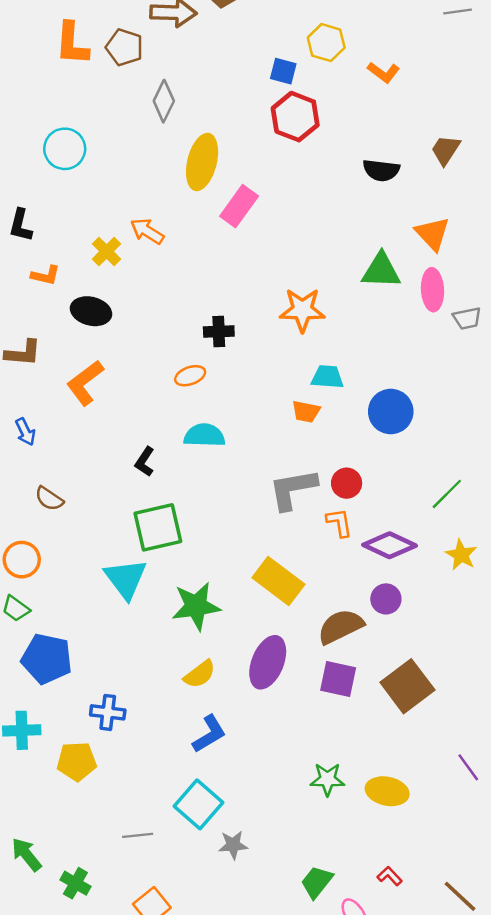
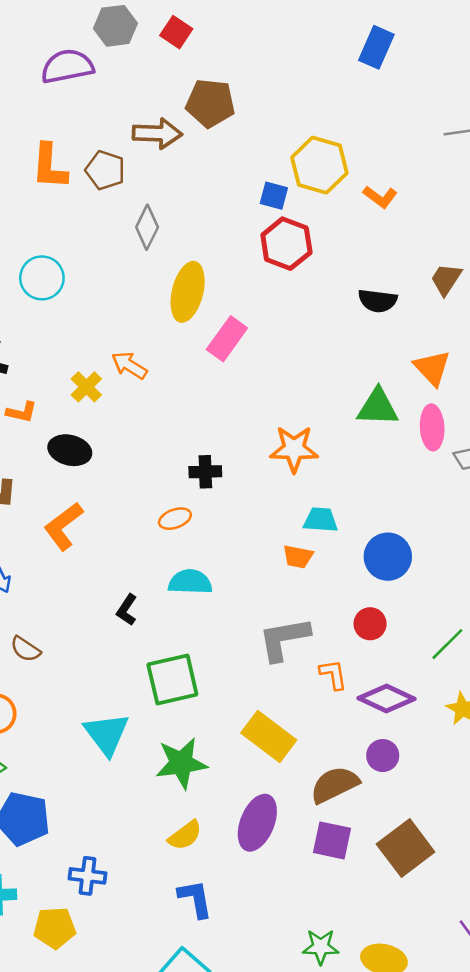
yellow hexagon: (326, 43) -> (319, 165), size x1.4
red circle: (347, 483) -> (370, 624), moved
green square: (158, 527) -> (172, 680), moved
blue L-shape: (209, 734) -> (195, 899), turned -69

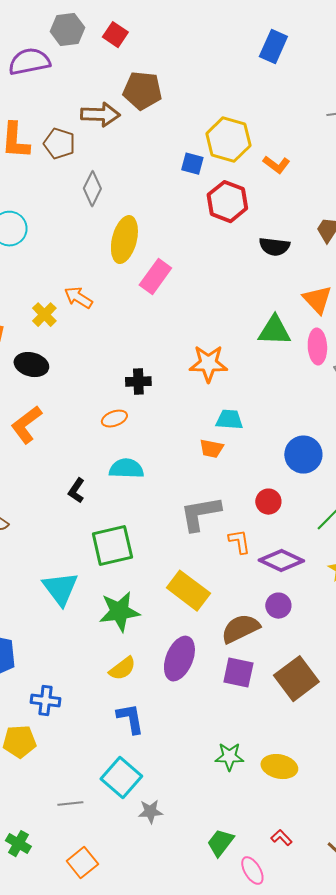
red hexagon: (286, 244) -> (227, 202), moved
blue circle: (388, 557) -> (303, 455), moved

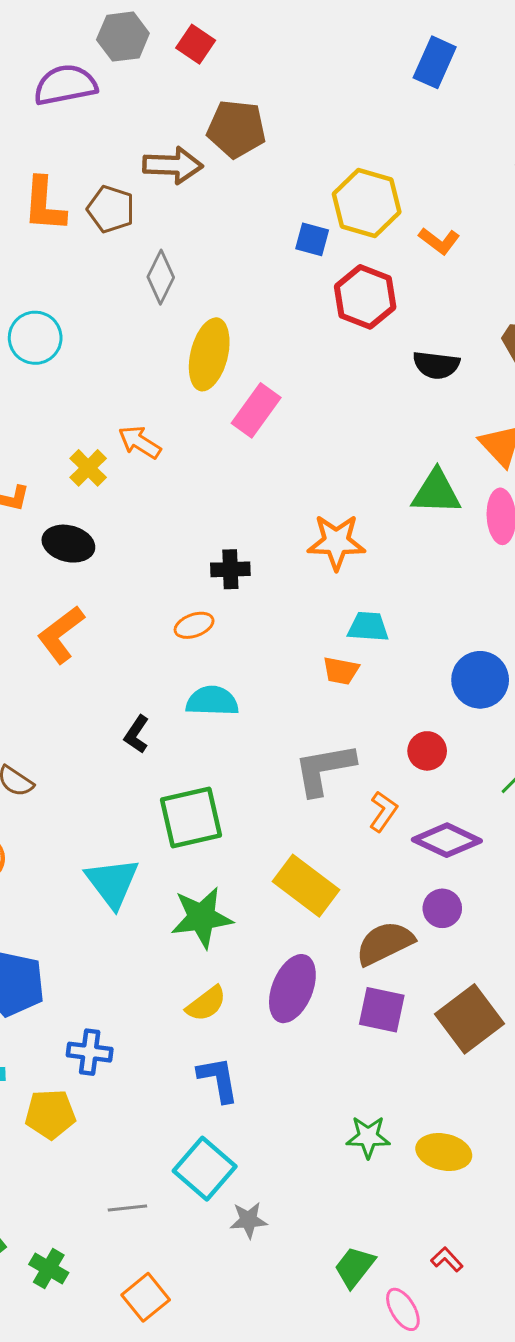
orange L-shape: (239, 542) -> (383, 811), turned 44

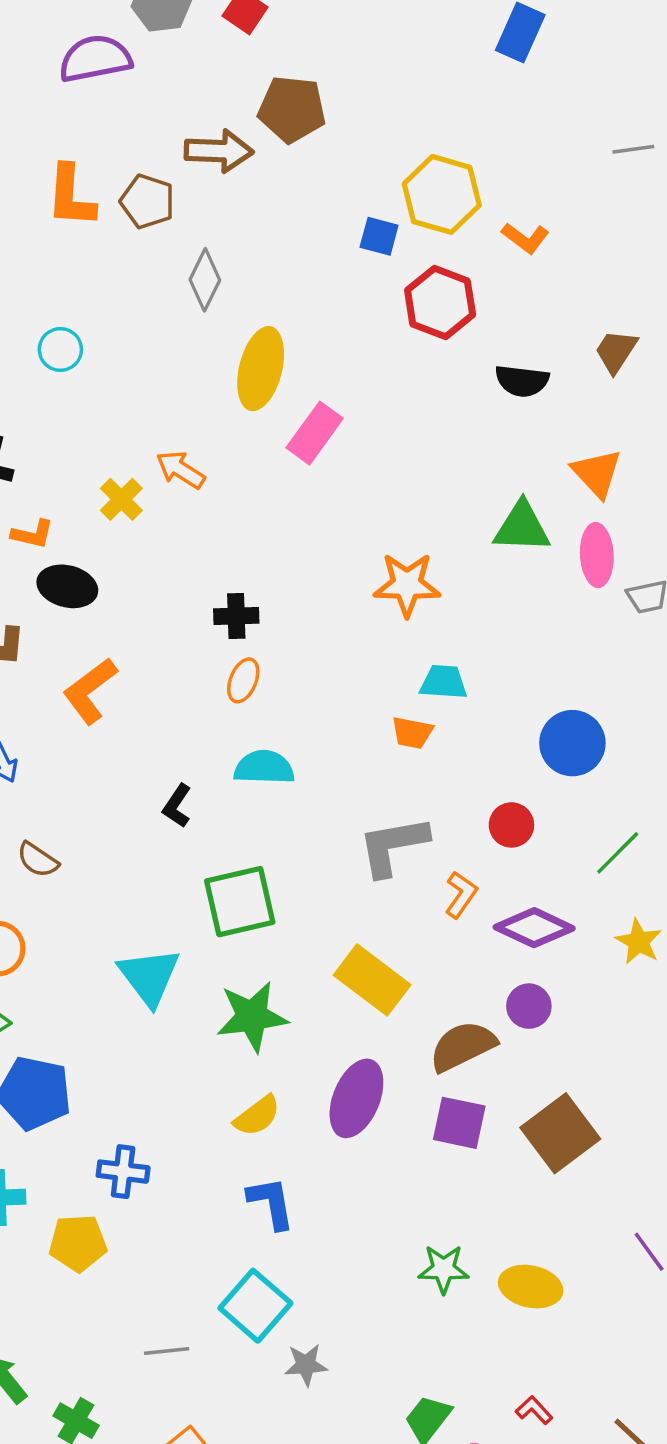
cyan circle: (35, 338) -> (60, 349), size x0.7
black ellipse: (68, 544) -> (67, 586), moved
black cross: (230, 569) -> (236, 616), moved
orange ellipse: (194, 625) -> (243, 680), turned -48

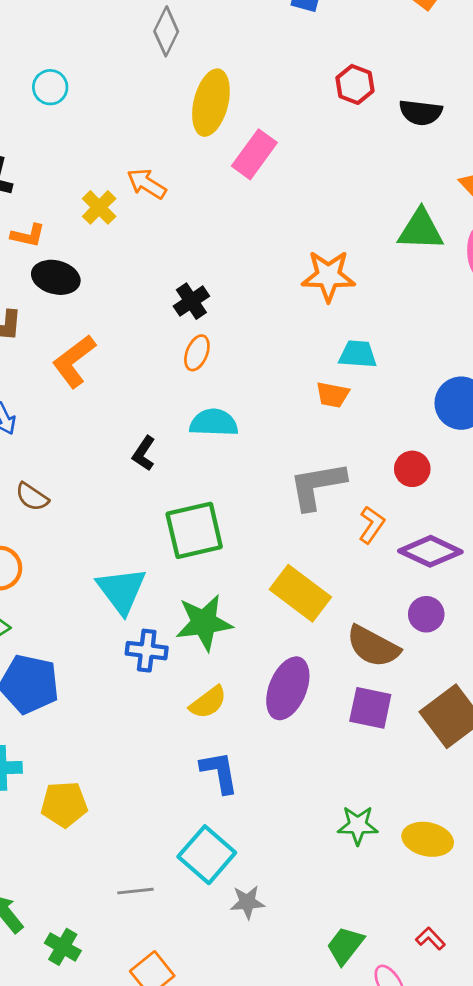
red hexagon: (440, 302) -> (355, 84), moved, size x0.7
black cross: (236, 616) -> (191, 301), turned -32
brown semicircle: (463, 1046) -> (373, 646), turned -126
blue cross: (123, 1172) -> (147, 651), moved

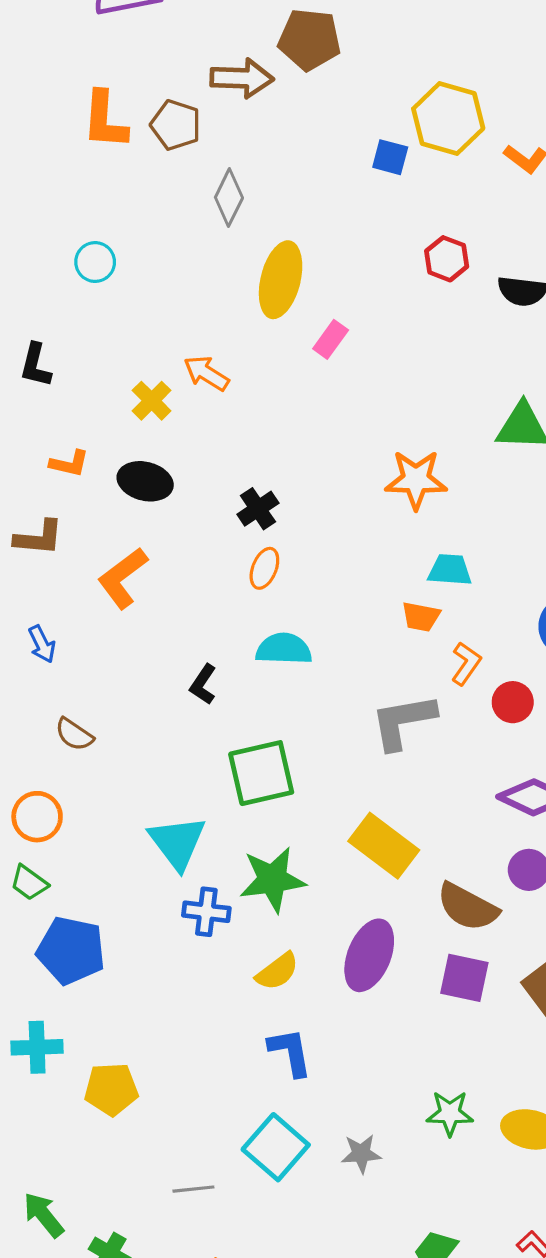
pink rectangle: (254, 154) -> (331, 339), size x0.7
orange L-shape: (28, 235) -> (69, 464), moved
black ellipse: (56, 277) -> (145, 481), moved
orange L-shape: (372, 525) -> (466, 663), moved
gray star: (247, 902) -> (361, 1154), moved

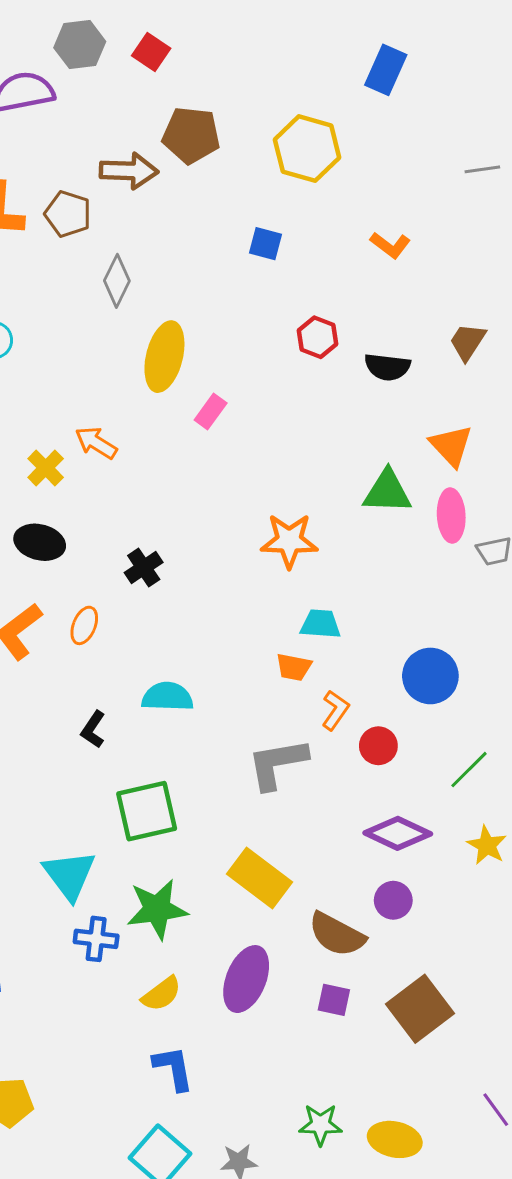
yellow hexagon: (448, 119) -> (307, 149), moved
orange ellipse: (264, 568) -> (84, 625), moved
purple square: (464, 978) -> (334, 1000), size x0.7

